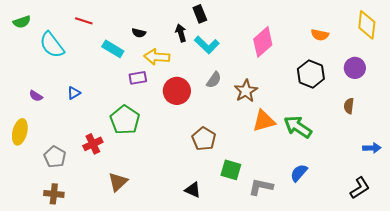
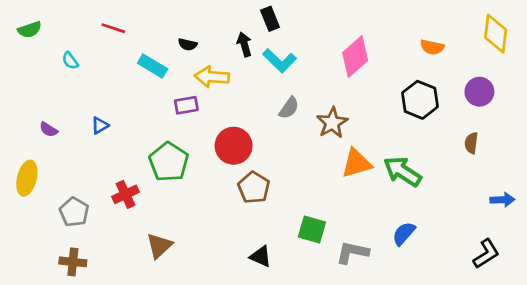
cyan semicircle: (52, 45) -> (70, 61), size x0.5
red circle: (177, 91) -> (234, 146), moved
brown pentagon: (204, 139) -> (254, 188), moved

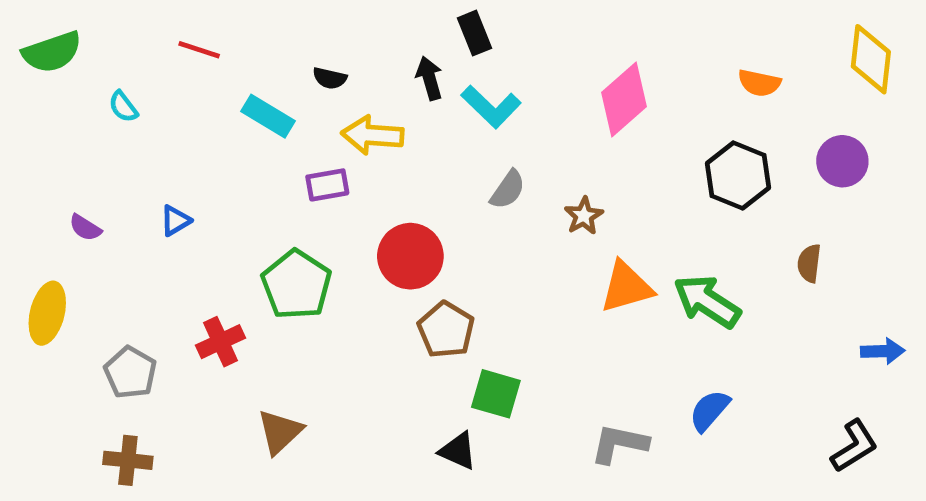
green semicircle: (30, 30) -> (52, 52), size x1.4
brown star: (332, 123) -> (584, 216), size x0.7
brown semicircle: (471, 143) -> (809, 263), moved
green square: (312, 229) -> (496, 394), moved

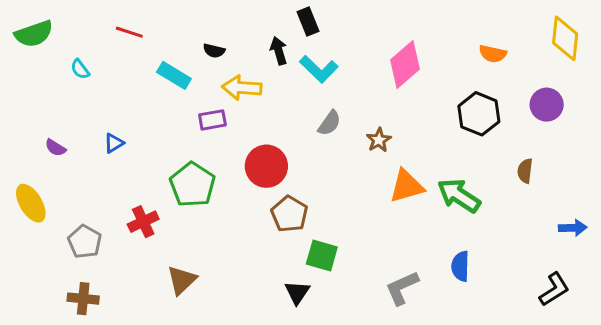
yellow ellipse: (47, 313) -> (31, 203), turned -45
blue semicircle: (709, 410) -> (460, 266), turned -40
gray L-shape: (619, 444) -> (402, 288), turned -36
black triangle: (458, 451) -> (297, 292), turned 40

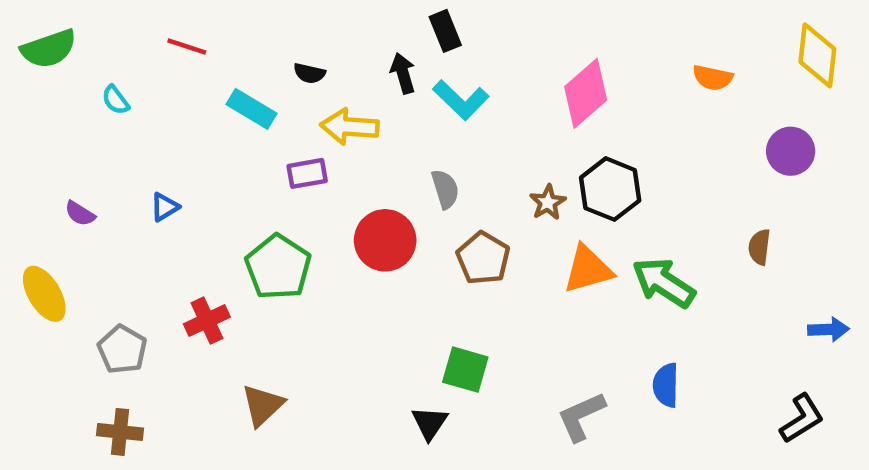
black hexagon: (479, 114) -> (610, 189), moved
gray semicircle: (330, 123) -> (445, 189), moved, turned -52
brown pentagon: (289, 214) -> (483, 258), moved

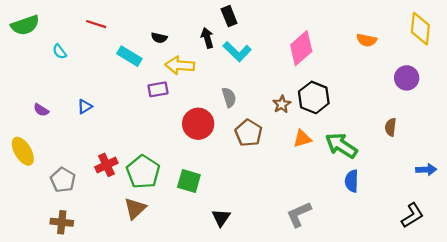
green pentagon: (278, 267) -> (143, 172), moved
orange triangle: (588, 269) -> (302, 139), size x0.7
green square: (465, 370) -> (189, 181), moved
blue semicircle: (666, 385) -> (352, 181), moved

